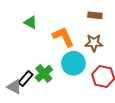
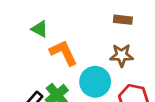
orange L-shape: (63, 37) -> (63, 53), moved

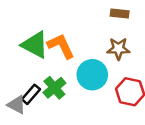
green triangle: (40, 29) -> (35, 45), moved, size x1.6

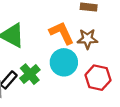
orange L-shape: (61, 46) -> (62, 33), moved

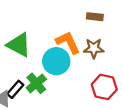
cyan circle: (64, 62) -> (56, 61), moved

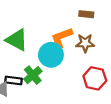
orange L-shape: (68, 42) -> (62, 38), turned -85
black rectangle: (15, 89) -> (14, 80), turned 56

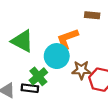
brown star: (85, 43) -> (81, 70), moved
black rectangle: (14, 80) -> (30, 88), moved

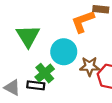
orange L-shape: (67, 39) -> (83, 22), moved
green triangle: (22, 41) -> (28, 36), turned 30

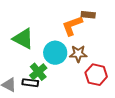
green triangle: (28, 36) -> (23, 39), turned -30
brown star: (90, 66) -> (78, 54), moved

